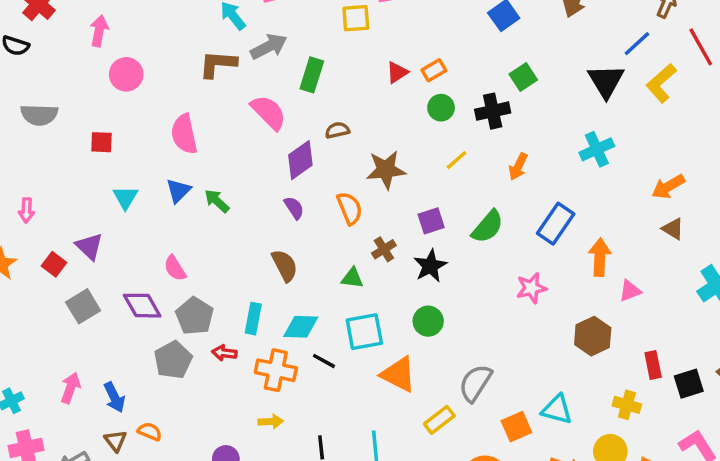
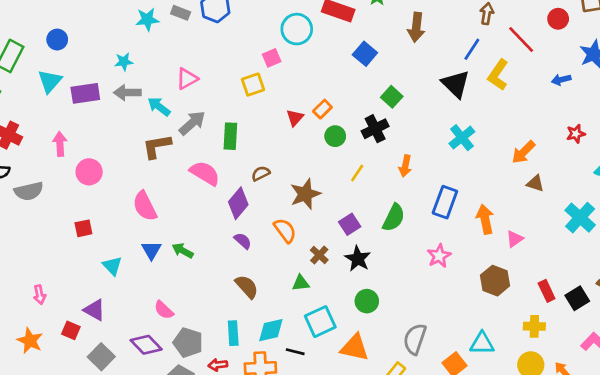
gray semicircle: (39, 115) -> (29, 191), moved

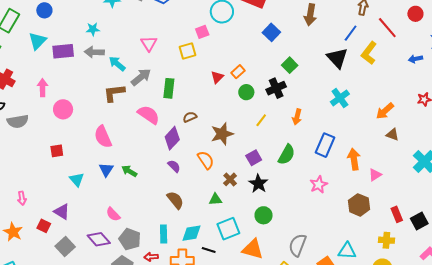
pink triangle: (187, 79) -> (149, 44), moved, turned -36

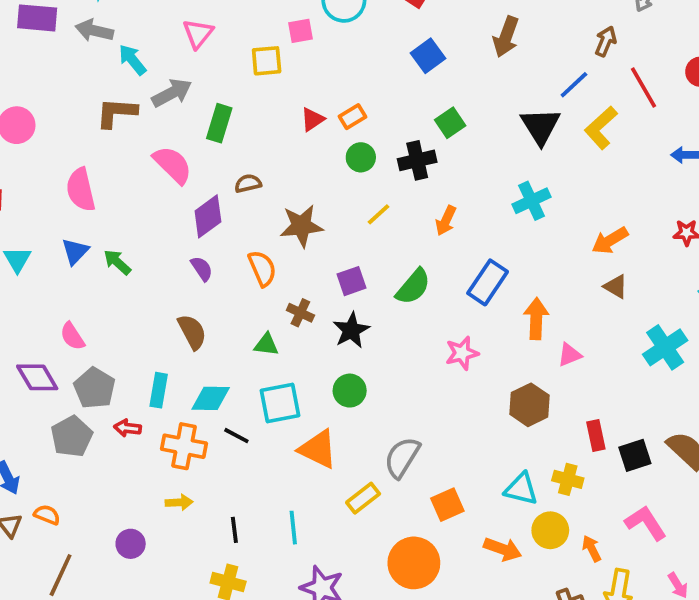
brown cross: (230, 179) -> (300, 313), turned -32
cyan triangle: (347, 251) -> (521, 489), moved

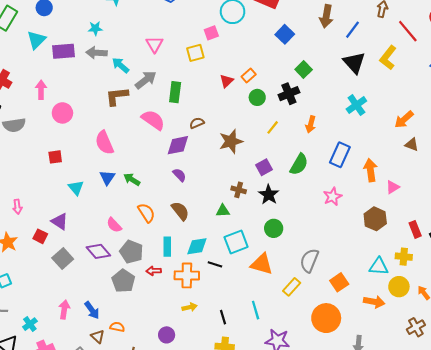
blue line: (574, 85) -> (353, 30), moved
purple diamond: (208, 216) -> (178, 145), turned 35
orange semicircle: (262, 268) -> (146, 213), moved

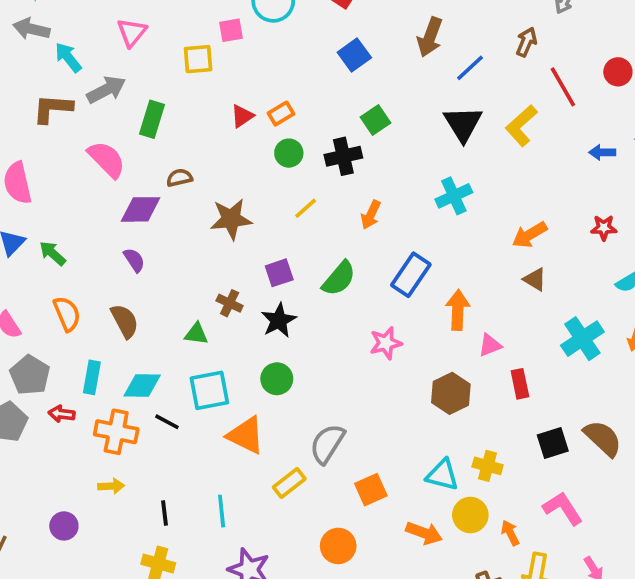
red rectangle: (415, 229) -> (520, 384), moved
orange circle: (326, 318) -> (338, 546), size x0.7

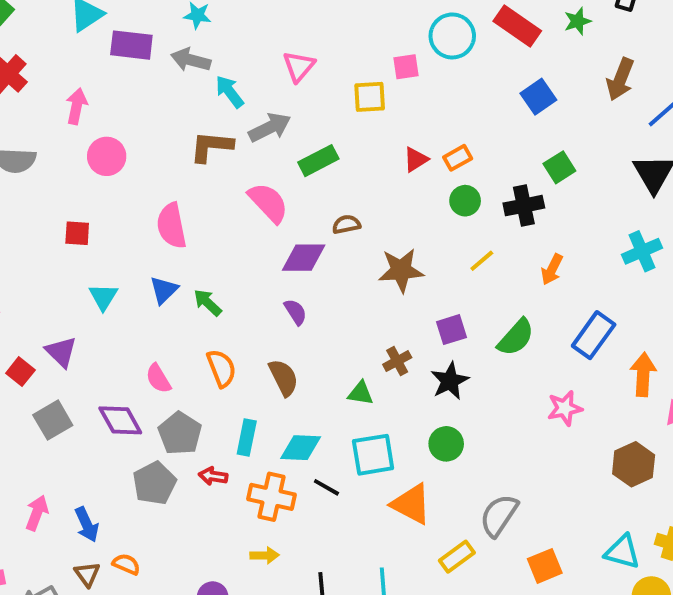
green rectangle: (152, 119) -> (318, 161), turned 44
brown cross: (230, 303) -> (397, 361), turned 35

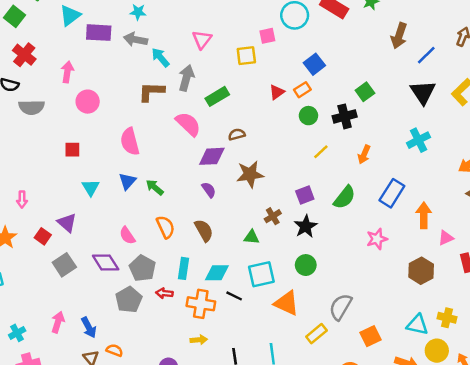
blue square: (538, 97) -> (314, 64), moved
gray arrow: (270, 127) -> (186, 78), turned -45
brown star: (401, 270) -> (250, 174), moved

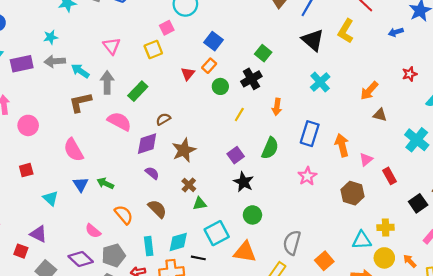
brown cross: (273, 216) -> (189, 185), moved
gray pentagon: (142, 268) -> (114, 255), turned -30

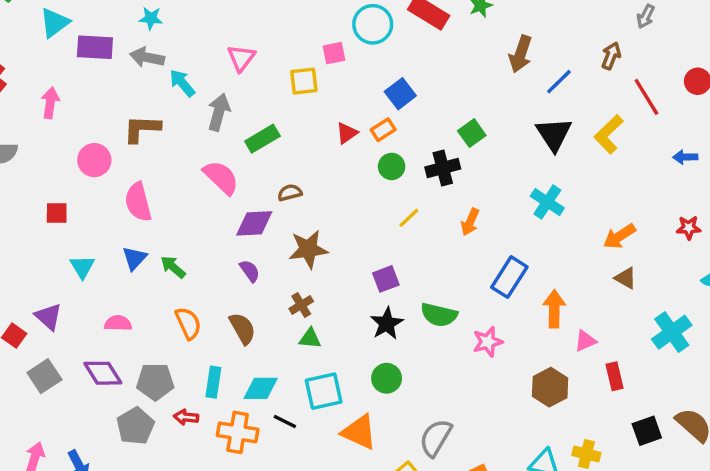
cyan cross: (320, 82) -> (547, 202), turned -30
brown L-shape: (80, 102) -> (142, 129), moved
pink circle: (28, 125) -> (94, 160), moved
green semicircle: (270, 148) -> (439, 315), moved, turned 65
pink semicircle: (93, 231) -> (118, 323), moved, turned 126

